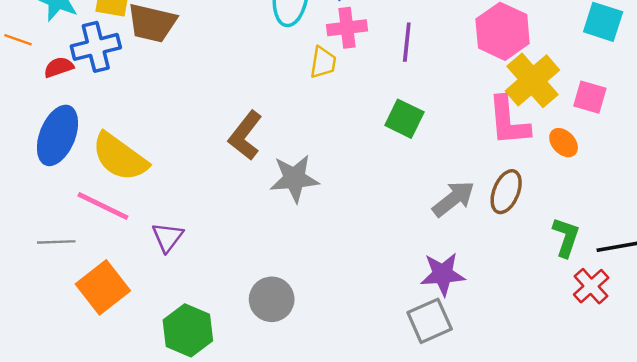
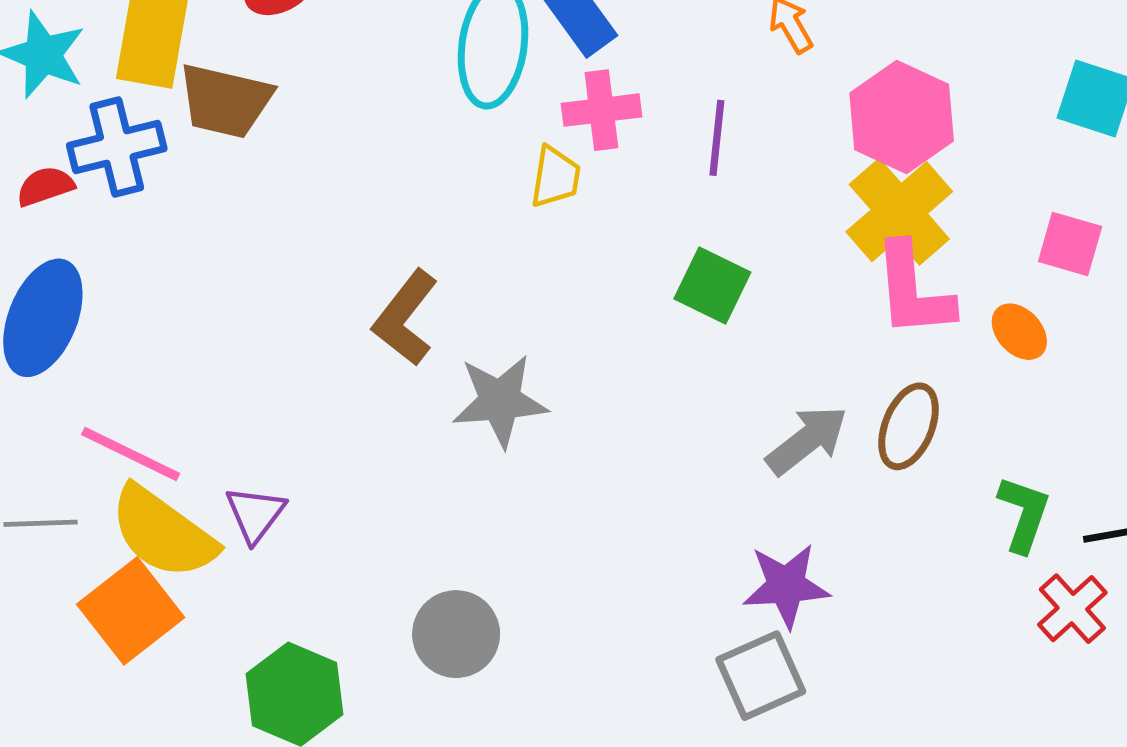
yellow cross: (532, 80) -> (899, 212), moved
yellow semicircle: (120, 157) -> (163, 532), moved

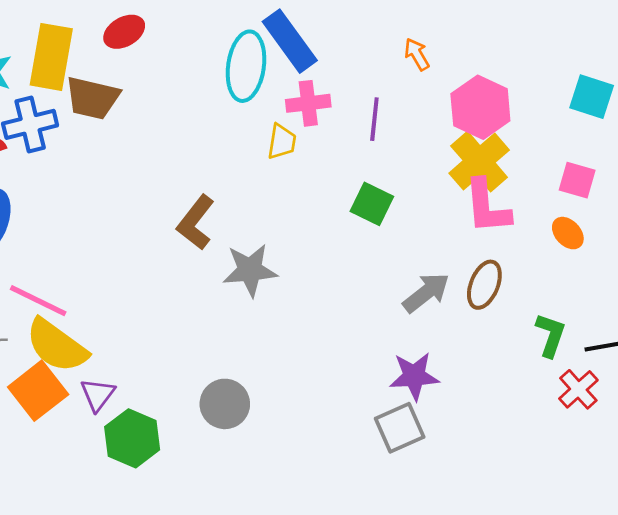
orange ellipse: (1019, 332) -> (568, 233), moved
purple triangle: (255, 514) -> (98, 395), moved

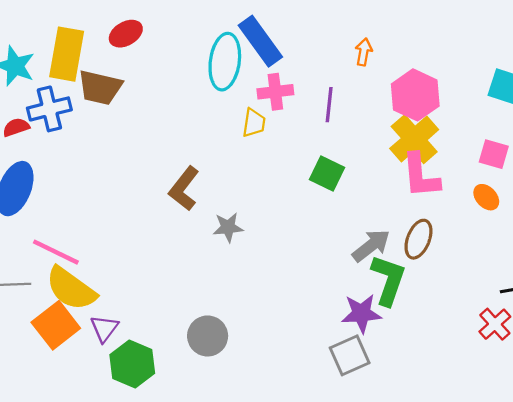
orange arrow: (417, 54) -> (364, 52), turned 40
gray star: (250, 270) -> (228, 227), size x0.7
green L-shape: (551, 335) -> (388, 280), moved, size x1.4

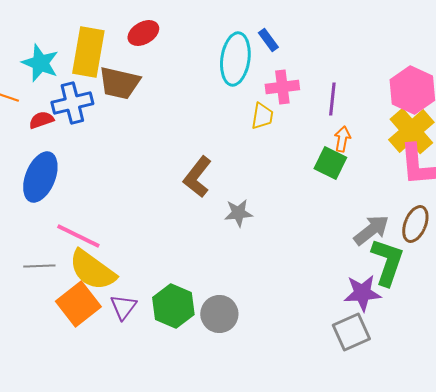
blue rectangle: (260, 41) -> (268, 40), size x0.5
orange arrow: (364, 52) -> (342, 139), moved
green hexagon: (132, 364) -> (173, 306), moved

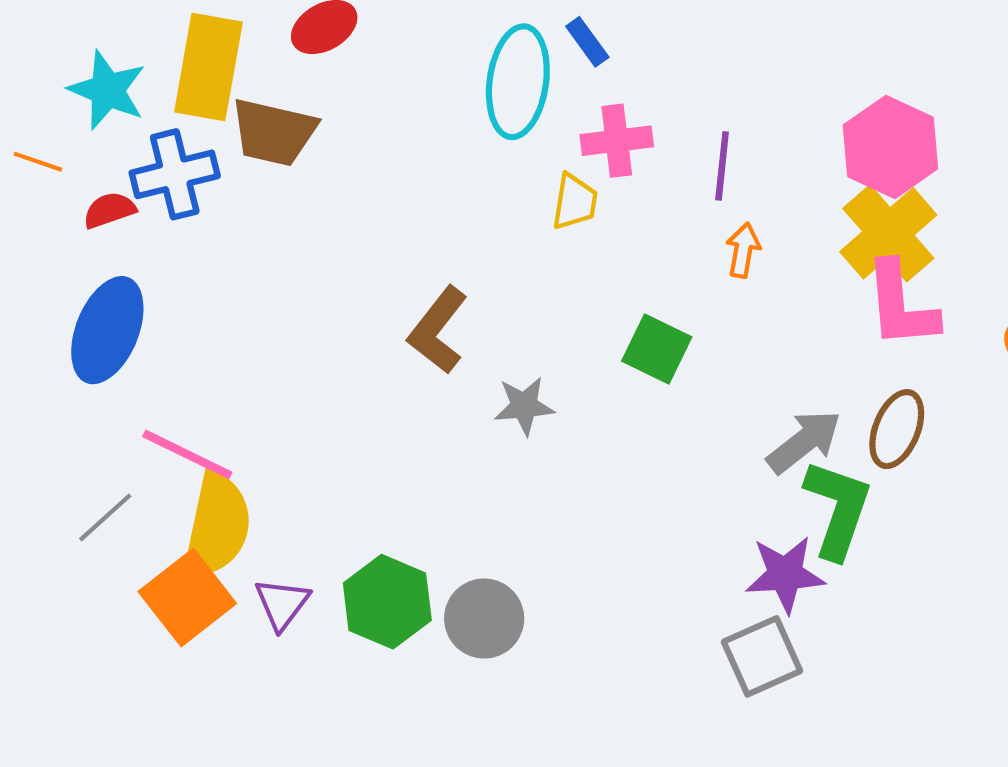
green square: (330, 163) -> (657, 349), moved
gray line: (39, 266) -> (105, 517), turned -40
yellow semicircle: (92, 270) -> (217, 526), turned -114

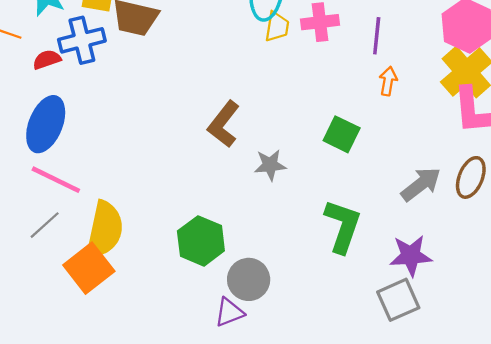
yellow trapezoid: (575, 202) -> (277, 27), moved
pink line: (187, 454) -> (56, 180), moved
green L-shape: (838, 509) -> (343, 226), moved
green hexagon: (387, 602) -> (201, 241), moved
purple triangle: (282, 604) -> (229, 312), moved, turned 32

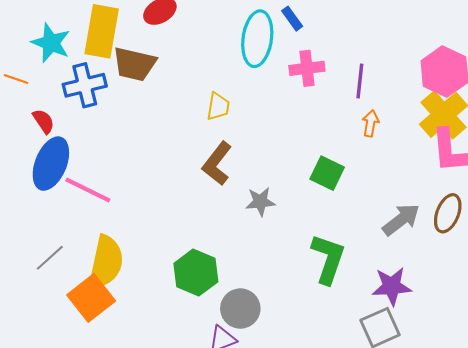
yellow trapezoid: (277, 27) -> (218, 106), moved
red semicircle: (47, 60) -> (43, 121), moved, turned 75
pink line: (56, 180) -> (88, 190), moved

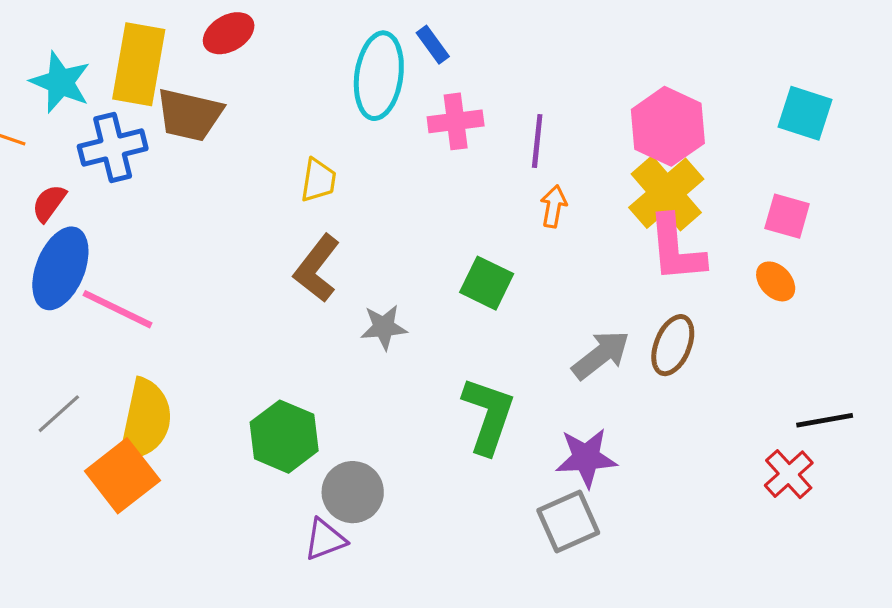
red semicircle: (43, 121) -> (49, 203), turned -110

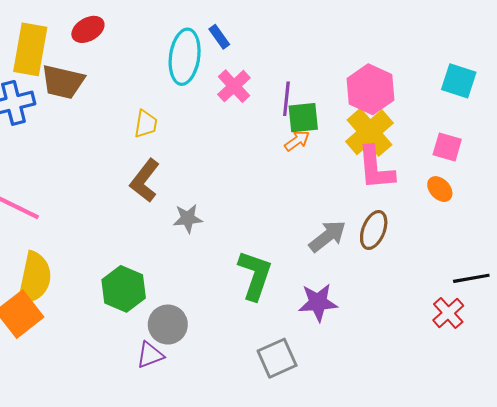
pink cross: (456, 121) -> (234, 86), turned -36
orange arrow: (554, 206) -> (297, 141), turned 45
green square: (487, 283) -> (303, 118), moved, turned -32
gray square: (568, 521) -> (277, 358), moved

